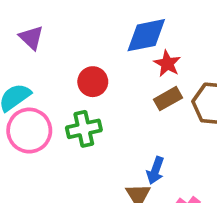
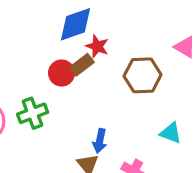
red circle: (93, 82) -> (62, 73), moved
brown rectangle: (168, 99) -> (82, 65), moved

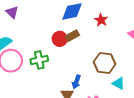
red star: (97, 46) -> (101, 20), moved
brown hexagon: (143, 75) -> (105, 63), moved

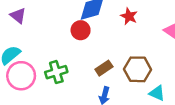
brown rectangle: (72, 36) -> (104, 68), moved
red circle: (60, 39) -> (81, 30), moved

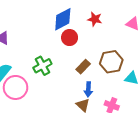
red circle: (81, 30) -> (70, 38), moved
green cross: (56, 72) -> (42, 66), moved

